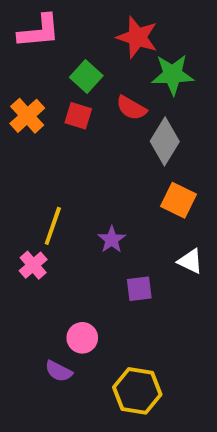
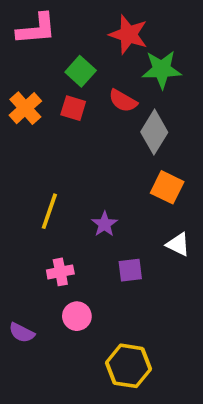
pink cross: (33, 265) -> (60, 272), moved, turned 30
purple semicircle: (59, 371) -> (22, 333), moved

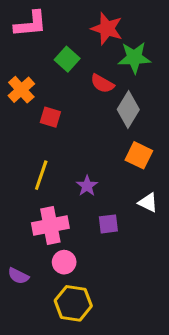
red square: (73, 108) -> (50, 117), moved
pink cross: (60, 272) -> (50, 226), size x1.6
yellow hexagon: (128, 366) -> (73, 303), moved

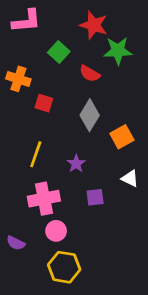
orange cross: (21, 90) -> (18, 79), turned -30
gray diamond: (128, 109) -> (90, 115), moved
orange square: (139, 155) -> (122, 137), turned 35

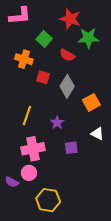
orange cross: (18, 79) -> (24, 59), moved
red square: (44, 103) -> (43, 77), moved
pink circle: (56, 231) -> (29, 173), moved

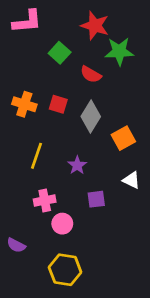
orange cross: (24, 59) -> (24, 104), moved
pink cross: (33, 149) -> (45, 201), size x0.7
pink circle: (29, 173) -> (62, 224), moved

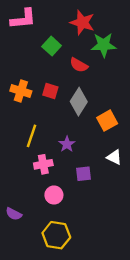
pink cross: (45, 201) -> (43, 164), moved

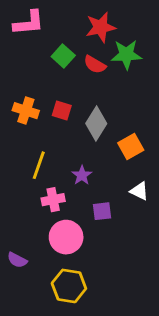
red star: (82, 22) -> (101, 27), turned -30
red semicircle: (79, 65) -> (95, 65), moved
pink circle: (54, 195) -> (66, 237), size x1.5

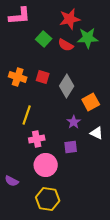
purple star: (82, 175) -> (74, 122), moved

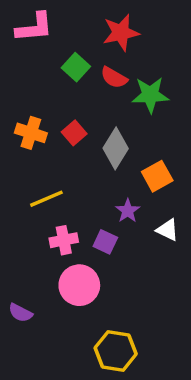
green star: (88, 38) -> (150, 95), moved
red square: (43, 77) -> (74, 133), turned 32
yellow line: (27, 115) -> (46, 199), turned 48
purple square: (71, 147) -> (105, 242), moved, turned 32
yellow hexagon: (48, 199) -> (116, 351), moved

